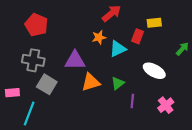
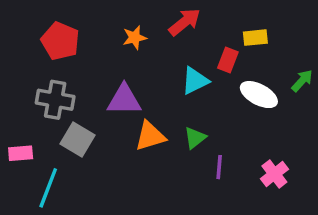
orange star: (99, 37) -> (135, 38), moved
white ellipse: (154, 71) -> (259, 95), moved

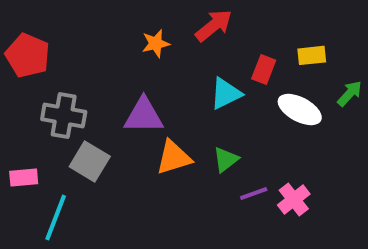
yellow rectangle: (255, 38) -> (312, 55), moved
red pentagon: (60, 41) -> (28, 55), moved
purple line: (219, 167) -> (254, 194), turned 65
pink cross: (274, 174) -> (294, 200), moved

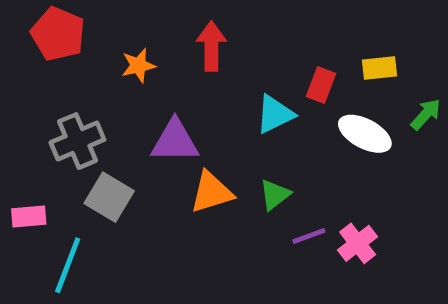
red arrow: (214, 25) -> (211, 46), moved, turned -51
orange star: (156, 43) -> (138, 66), moved
red pentagon: (28, 55) -> (58, 34), moved
gray cross: (64, 115) -> (77, 141), turned -33

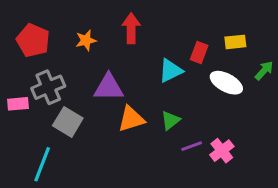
red pentagon: (58, 34) -> (33, 40), moved
pink rectangle: (29, 217) -> (18, 104), moved

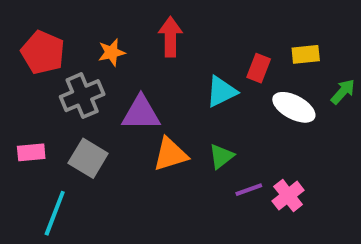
gray cross: (48, 87) -> (82, 96), moved
pink rectangle: (18, 104) -> (31, 152), moved

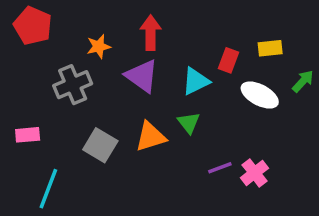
red pentagon: (43, 52) -> (33, 26), moved
purple triangle: (141, 113) -> (142, 76), moved, turned 36
green triangle: (221, 156) -> (189, 123), moved, turned -30
gray square: (88, 158) -> (100, 145), moved

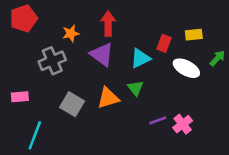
red pentagon: (33, 26) -> (24, 18), turned 30

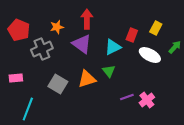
red pentagon: (24, 18) -> (19, 30), moved, turned -30
yellow rectangle: (194, 35) -> (156, 28), turned -56

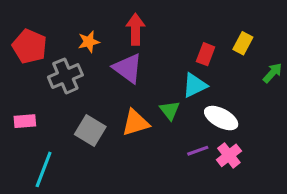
cyan triangle: (113, 47) -> (195, 85), moved
white ellipse: (150, 55) -> (221, 118), moved

